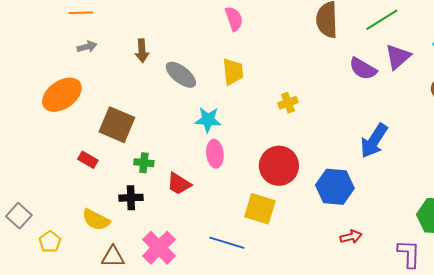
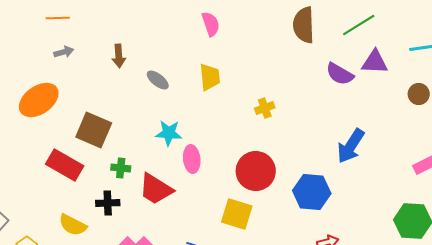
purple triangle: (398, 57) -> (375, 62), turned 44
gray ellipse: (181, 75) -> (158, 80), size x0.7
cyan star: (208, 120) -> (169, 133), moved
red rectangle: (88, 160) -> (65, 165), size x1.8
red trapezoid: (179, 184) -> (156, 189), size x1.4

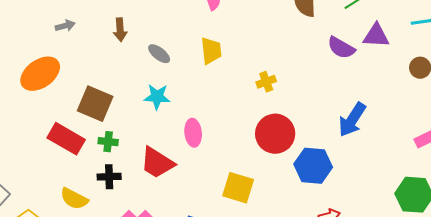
cyan star: (169, 133) -> (157, 97), moved
green cross: (121, 168) -> (108, 142), moved
red circle: (256, 171) -> (275, 134), moved

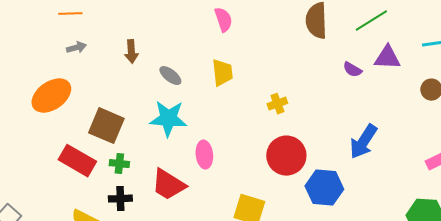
purple semicircle: (341, 48) -> (352, 70), size x0.7
cyan star: (157, 97) -> (168, 119), size x1.4

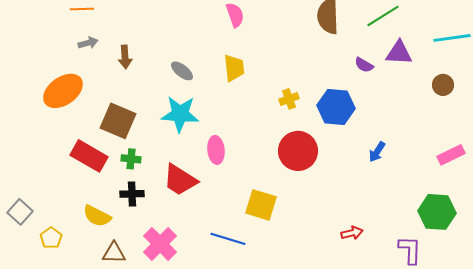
brown arrow: (131, 52) -> (125, 57), moved
blue arrow: (363, 142) -> (377, 152), moved, size x0.6
blue hexagon: (324, 188) -> (336, 107), moved

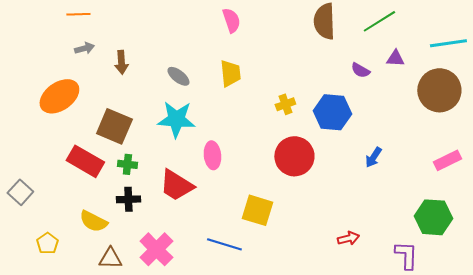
purple triangle: (399, 53) -> (395, 58), size x0.7
brown circle: (443, 85) -> (439, 90), size x2.0
gray square: (20, 212) -> (20, 192), moved

